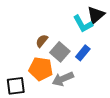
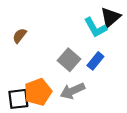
brown semicircle: (42, 41) -> (20, 36), moved
orange pentagon: (41, 69) -> (38, 92), moved, turned -30

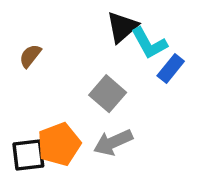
black triangle: (110, 17) -> (122, 27), moved
blue rectangle: (95, 61) -> (171, 68), moved

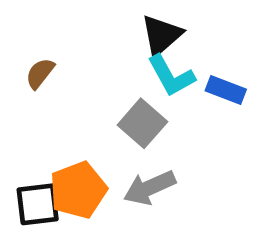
cyan L-shape: (149, 43) -> (171, 76), moved
blue rectangle: (171, 68) -> (226, 90), turned 72

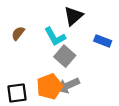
cyan L-shape: (171, 76) -> (55, 37), moved
orange pentagon: (78, 190) -> (50, 86), moved

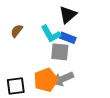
blue rectangle: (103, 41) -> (68, 38), moved
gray square: (65, 56) -> (60, 52), turned -36

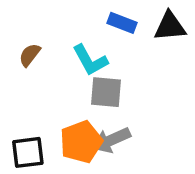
black triangle: (68, 15) -> (170, 26), moved, turned 36
blue rectangle: (68, 38) -> (122, 23), moved

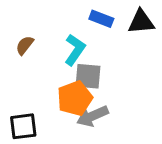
cyan L-shape: (90, 60) -> (75, 50), turned -116
orange pentagon: (81, 142) -> (75, 98), moved

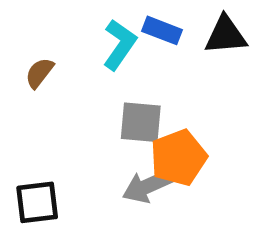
cyan L-shape: (75, 50) -> (120, 45), moved
orange pentagon: (75, 98) -> (178, 158), moved

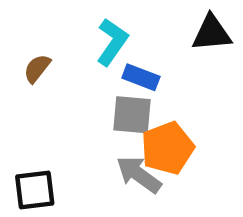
blue rectangle: (162, 30) -> (141, 77), moved
gray arrow: (148, 186) -> (139, 175), turned 60

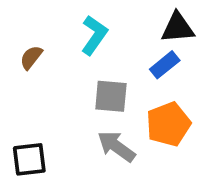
blue rectangle: (141, 77) -> (165, 65), moved, turned -60
orange pentagon: (167, 148) -> (168, 124), moved

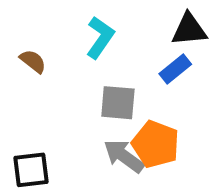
brown semicircle: (31, 57) -> (33, 61), turned 90
orange pentagon: (168, 124) -> (156, 144), moved, turned -30

